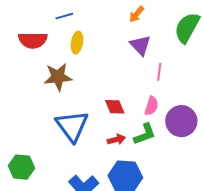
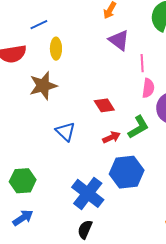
pink semicircle: (151, 106) -> (148, 88), moved
blue triangle: (72, 126) -> (65, 132), size x0.6

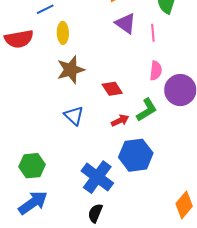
pink line: (142, 63) -> (153, 33), moved
brown star: (43, 86) -> (71, 70), moved
blue arrow: (23, 218) -> (33, 203), size x1.4

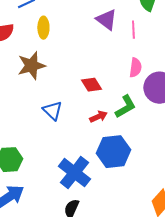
brown star: (71, 70) -> (31, 66), moved

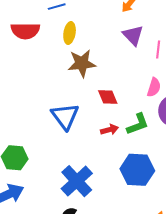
brown star: (31, 66) -> (82, 63), moved
blue triangle: (52, 111) -> (65, 116), size x1.4
blue hexagon: (113, 152) -> (137, 170), moved

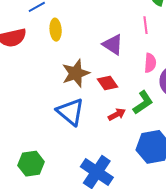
purple triangle: (133, 35) -> (113, 45), moved
brown star: (82, 63) -> (76, 73), moved

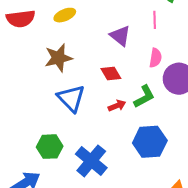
yellow ellipse: (56, 30) -> (65, 15), turned 65
brown star: (76, 73) -> (58, 58), moved
green hexagon: (31, 164) -> (50, 147), moved

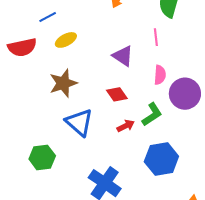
green hexagon: (50, 147) -> (42, 157), moved

